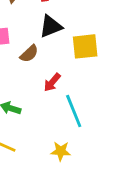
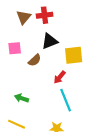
red arrow: (52, 82) -> (60, 77), moved

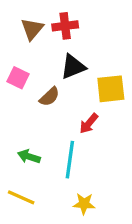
pink square: (15, 48) -> (18, 78), turned 32
cyan line: (66, 100) -> (70, 160), moved, turned 30

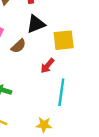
cyan line: (70, 160) -> (61, 92), moved

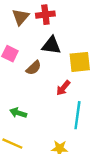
black triangle: (36, 24) -> (51, 45), turned 30

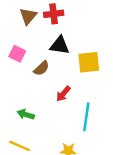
red arrow: (63, 88) -> (63, 94), moved

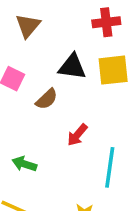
red cross: (54, 14) -> (106, 22), moved
yellow square: (89, 62) -> (113, 70), moved

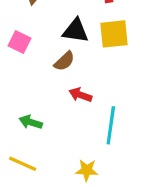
brown semicircle: (47, 99) -> (64, 61), moved
red arrow: (77, 135) -> (80, 95), turned 70

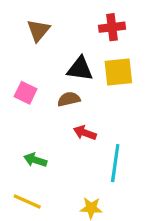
pink square: (19, 42) -> (26, 93), moved
brown semicircle: (64, 61) -> (69, 99), turned -150

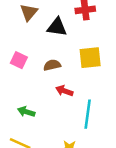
black triangle: (80, 69) -> (57, 27), moved
yellow square: (118, 72) -> (90, 58), moved

